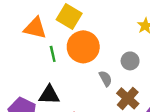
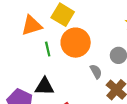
orange triangle: (35, 28) -> (32, 25), turned -30

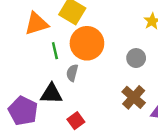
gray semicircle: (96, 71) -> (72, 73), moved, turned -136

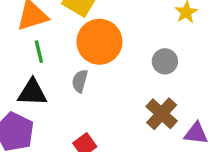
green line: (55, 51) -> (39, 52), moved
black triangle: (51, 94) -> (32, 92), moved

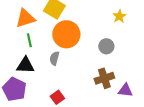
brown cross: (162, 114) -> (104, 78), turned 30

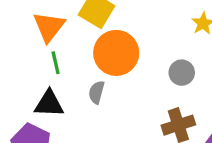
orange triangle: (25, 18) -> (49, 27), turned -35

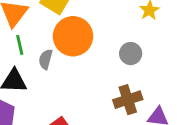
gray semicircle: (97, 92) -> (46, 59), moved

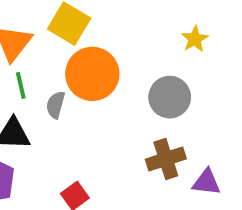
gray circle: (131, 54) -> (170, 97), size x1.4

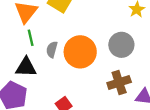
orange circle: (92, 74) -> (80, 52), moved

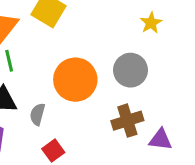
gray semicircle: (52, 50) -> (37, 114), moved

